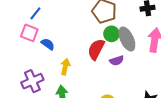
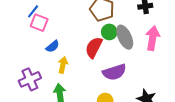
pink square: (29, 33) -> (39, 23), moved
blue semicircle: (48, 44) -> (53, 46), moved, turned 104
purple semicircle: (117, 61) -> (114, 72), moved, size x1.6

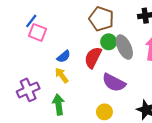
blue semicircle: (53, 46) -> (64, 56), moved
yellow arrow: (63, 65) -> (62, 75), turned -49
purple semicircle: (114, 72) -> (114, 83), turned 45

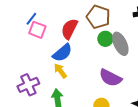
blue semicircle: (64, 56) -> (62, 53), size x1.5
red semicircle: (93, 58) -> (69, 29), moved

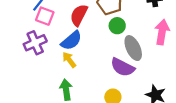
gray ellipse: (120, 44) -> (133, 48), moved
purple cross: (28, 85) -> (35, 43), moved

